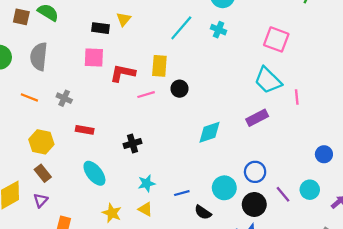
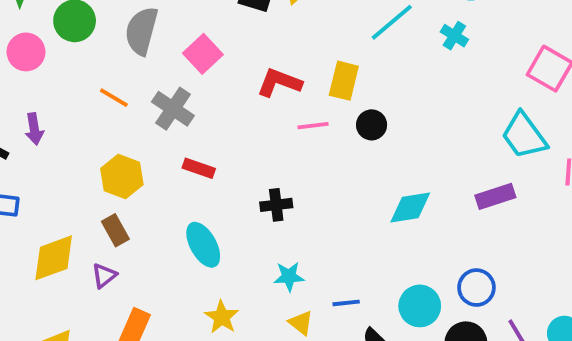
pink square: (94, 58) -> (203, 54), moved, turned 35
gray cross: (64, 98) -> (173, 109), size x1.5
yellow triangle: (145, 209) -> (301, 323), moved

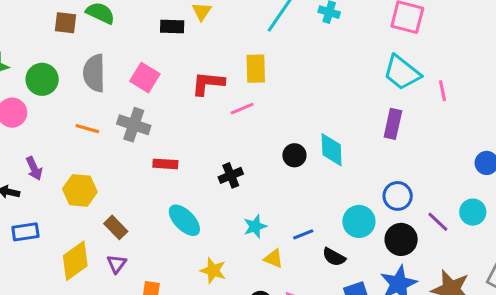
black circle: (372, 125) -> (294, 155), moved
yellow hexagon: (122, 176) -> (80, 190), moved
purple rectangle: (495, 196) -> (393, 124), turned -44
cyan diamond: (410, 207) -> (332, 150), turned -68

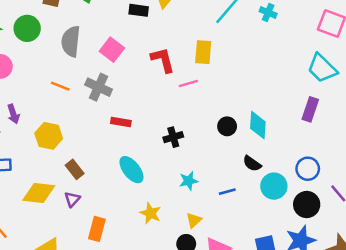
green circle: (42, 79) -> (27, 28), moved
red L-shape: (208, 83) -> (163, 60), turned 64
black semicircle: (334, 257) -> (252, 164), moved
yellow triangle: (274, 258) -> (194, 220), moved, turned 49
yellow diamond: (75, 261) -> (39, 193), turned 36

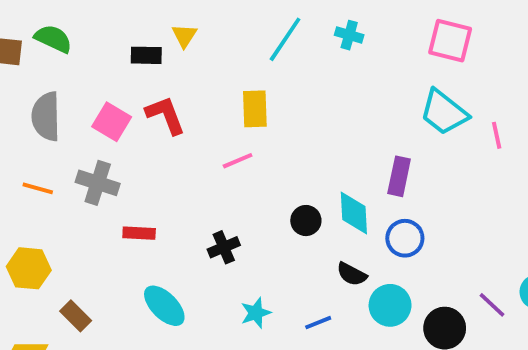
red L-shape: (163, 60) -> (166, 115), moved
purple rectangle: (310, 109) -> (399, 176), moved
blue circle: (308, 169) -> (405, 238), moved

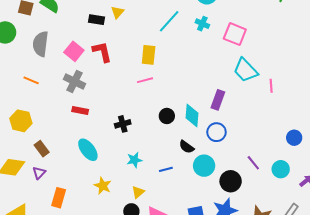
pink square: (450, 41) -> (235, 34), moved
pink line: (238, 161) -> (145, 80), moved
gray cross: (98, 183) -> (75, 81), moved
purple line: (492, 305) -> (253, 163), moved

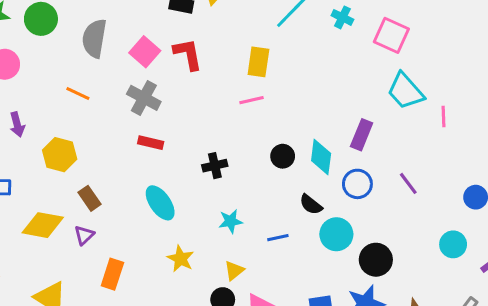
purple line: (253, 163) -> (408, 183), moved

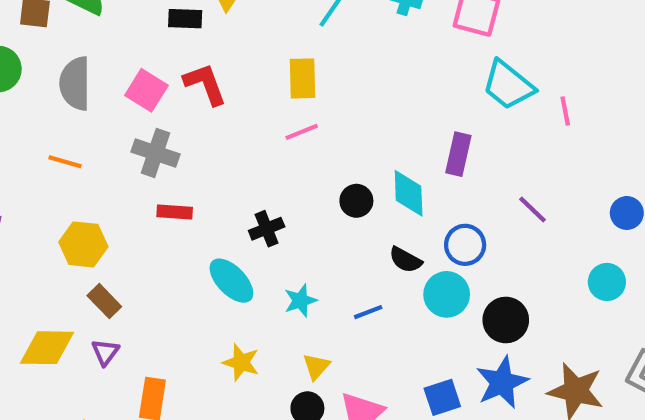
yellow hexagon: (60, 155) -> (83, 244), moved
blue circle: (357, 184) -> (465, 245), moved
cyan ellipse: (160, 203) -> (231, 281), moved

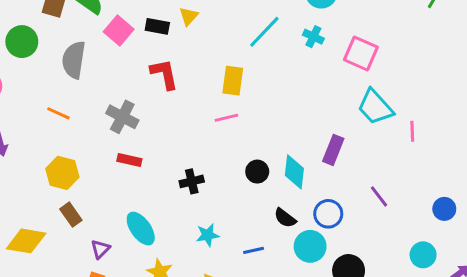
pink square: (146, 90) -> (119, 31), moved
cyan ellipse: (231, 281) -> (141, 229), moved
purple triangle: (105, 352) -> (100, 249), moved

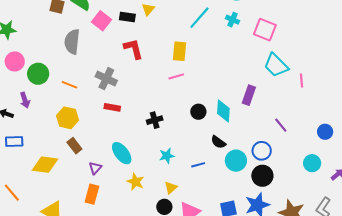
green circle: (22, 42) -> (38, 74), moved
orange line: (58, 113) -> (69, 85), moved
blue circle: (328, 214) -> (262, 151), moved

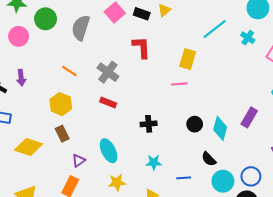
green circle: (38, 74) -> (46, 19), moved
yellow star: (136, 182) -> (117, 183), turned 30

